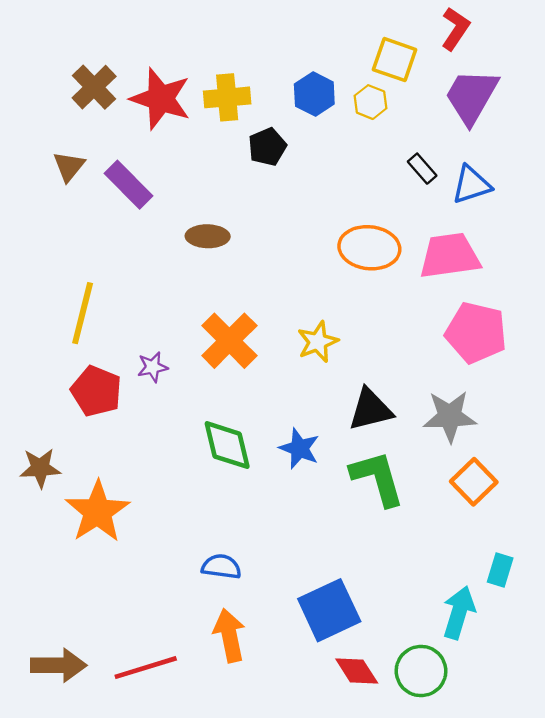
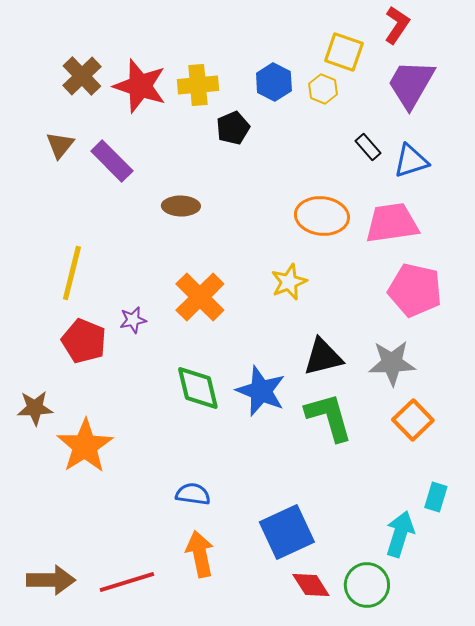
yellow star: (318, 342) -> (289, 282), moved
blue star: (299, 448) -> (261, 391), size x1.4

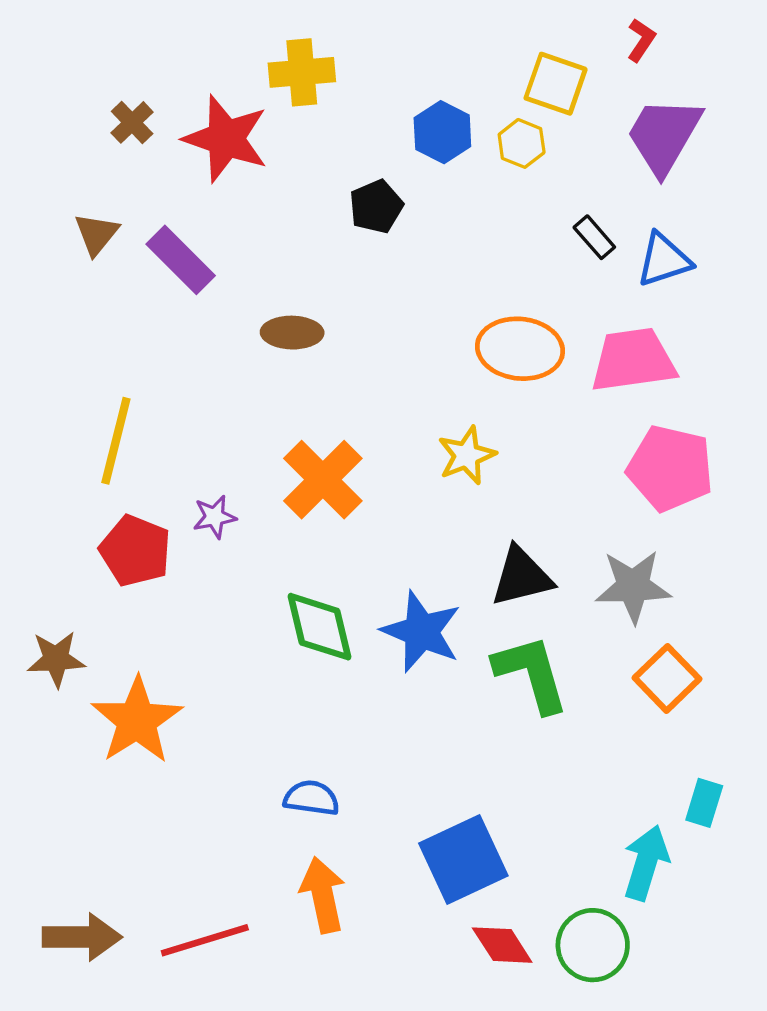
red L-shape: (397, 25) -> (641, 40), size x0.7
brown cross: (82, 76) -> (132, 122), size x0.7
yellow cross: (198, 85) -> (302, 72), moved

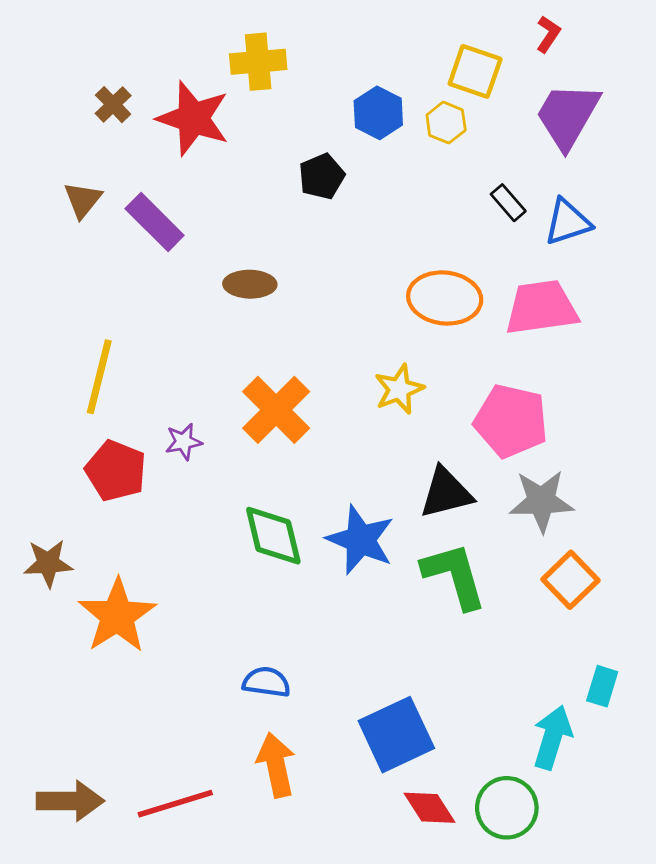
pink pentagon: (670, 468) -> (511, 421), moved

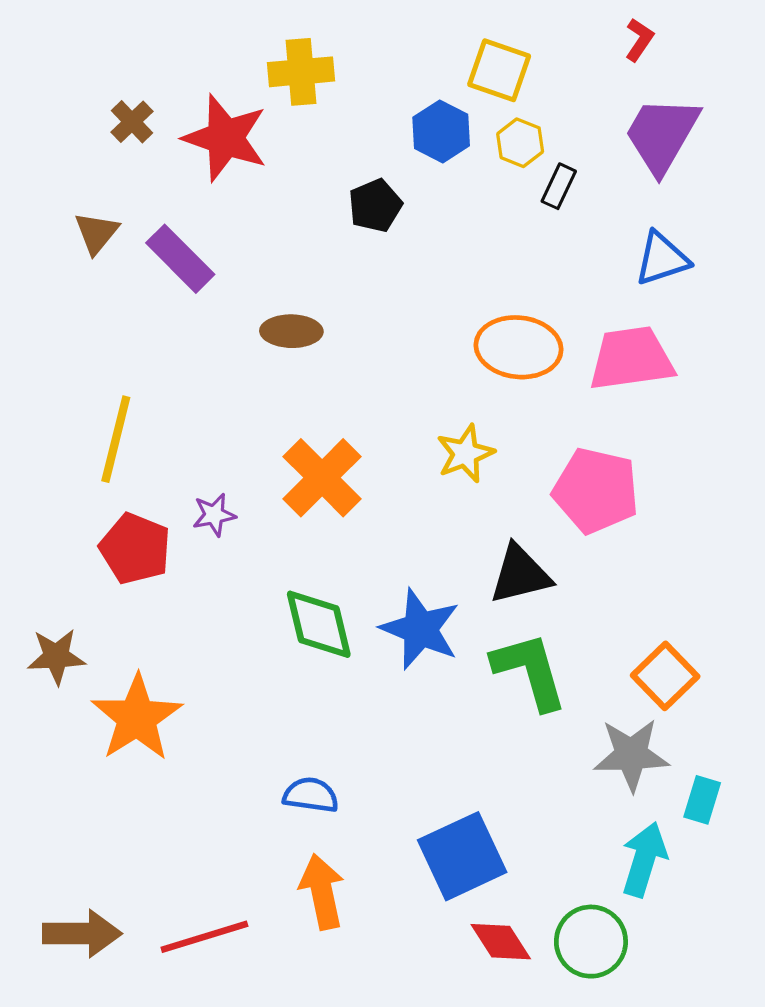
yellow square: (475, 71) -> (499, 70), moved
black rectangle: (508, 203) -> (559, 186), moved, turned 66
gray star: (541, 501) -> (631, 755), moved

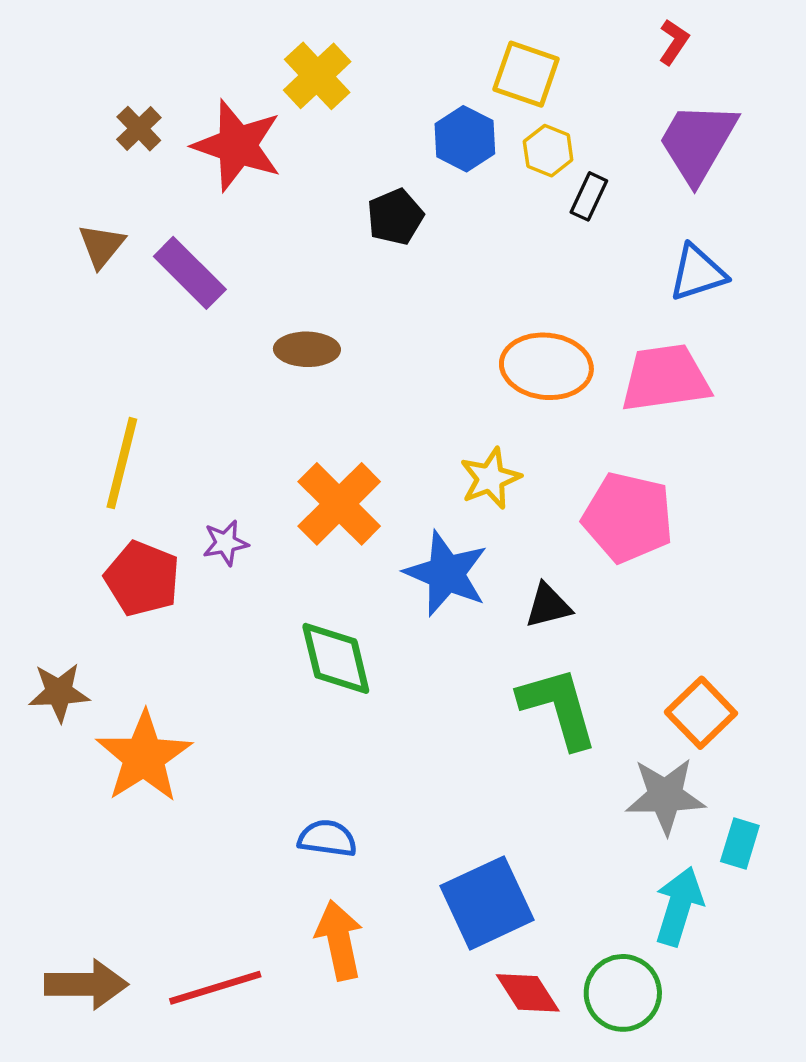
yellow cross: (301, 72) -> (317, 76), turned -38
black triangle: (520, 574) -> (548, 606), size x0.7
blue star: (420, 629) -> (446, 573), moved

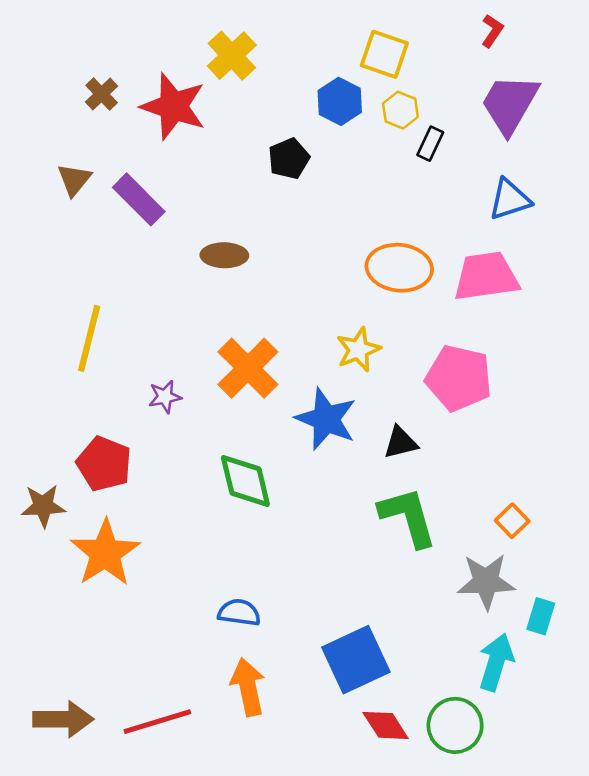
red pentagon: (142, 579) -> (104, 464), moved
orange square: (701, 713) -> (512, 521), size x0.7

